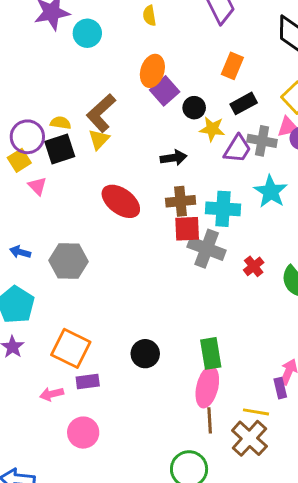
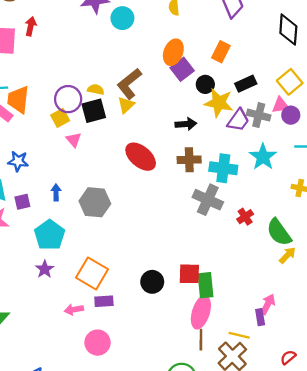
orange rectangle: (232, 66) -> (221, 52), moved
yellow star: (212, 129) -> (219, 103), size x1.4
red square: (187, 229) -> (189, 274), moved
blue arrow: (20, 252) -> (56, 192), turned 70

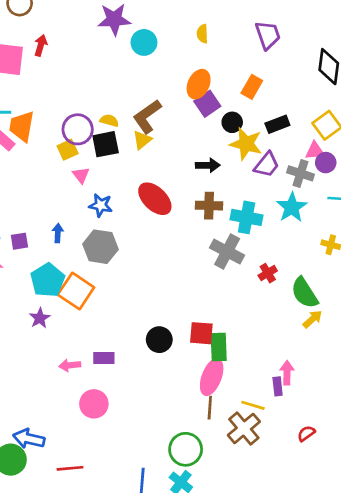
gray cross: (259, 115) -> (301, 173), moved
blue star: (18, 161) -> (101, 205), moved
orange square: (92, 273) -> (76, 291), moved
pink arrow: (268, 304) -> (287, 373), turned -30

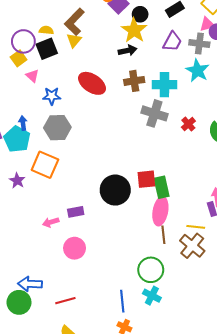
yellow star: (246, 144) -> (134, 30), moved, turned 30
cyan pentagon: (48, 280) -> (17, 139), moved
purple star: (40, 318) -> (17, 181), moved
black circle: (159, 340) -> (115, 190), size x1.5

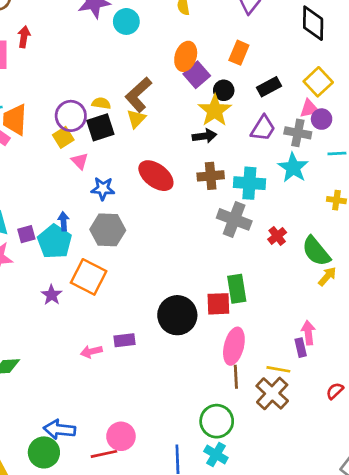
green rectangle: (162, 187) -> (237, 289), moved
pink circle: (75, 248) -> (121, 436), moved

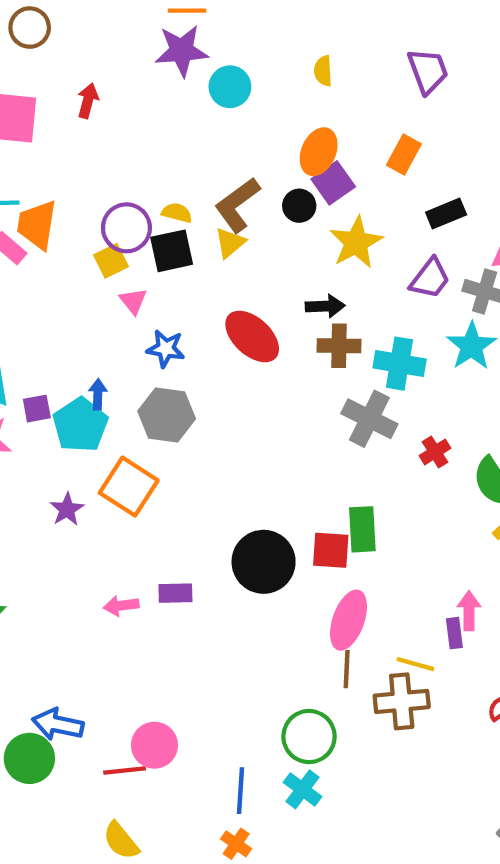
red arrow: (24, 37) -> (88, 101), moved
black circle: (224, 90) -> (299, 206), moved
black arrow: (205, 136) -> (325, 306), moved
brown cross: (272, 393) -> (402, 701), turned 36

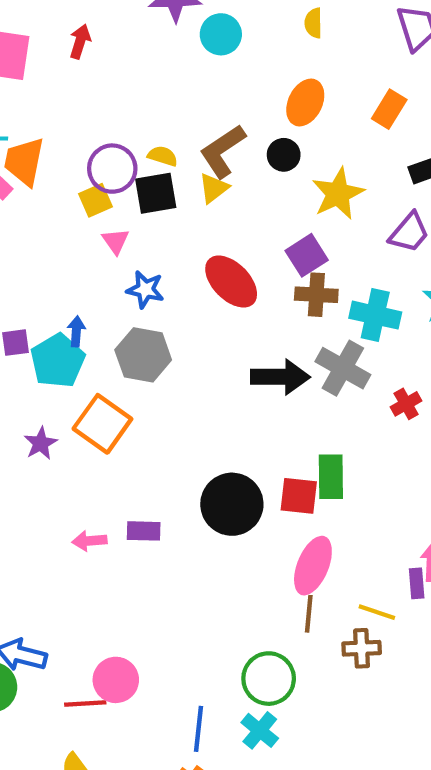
purple square: (333, 183) -> (307, 255), moved
black arrow: (325, 306) -> (280, 377), moved, size x1.5
brown cross: (402, 701) -> (362, 648), size x0.7

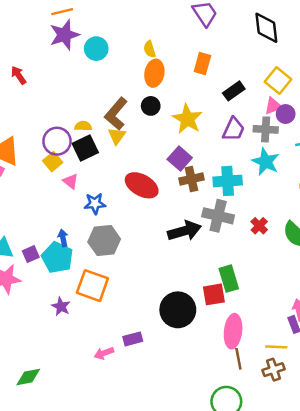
yellow semicircle: (313, 23) -> (150, 49), moved
red arrow: (80, 41) -> (19, 75), turned -36

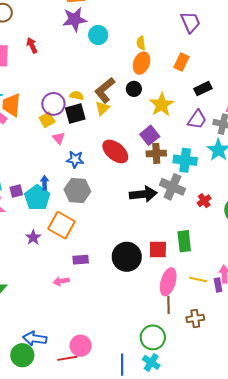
green rectangle: (229, 279) -> (184, 241), moved
purple rectangle: (133, 339) -> (81, 260), moved
yellow line: (276, 347) -> (198, 280), moved

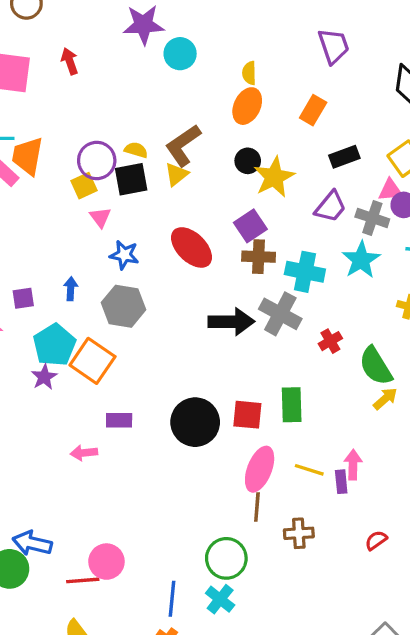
black circle: (134, 89) -> (248, 161), moved
cyan pentagon: (37, 198) -> (54, 345), moved

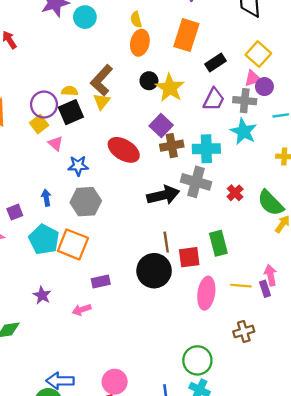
orange rectangle: (313, 110) -> (186, 35), size x1.5
purple star: (44, 377) -> (42, 295), moved
brown line: (257, 507) -> (166, 242), moved

